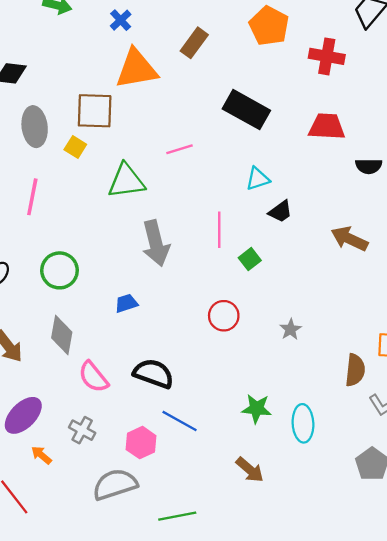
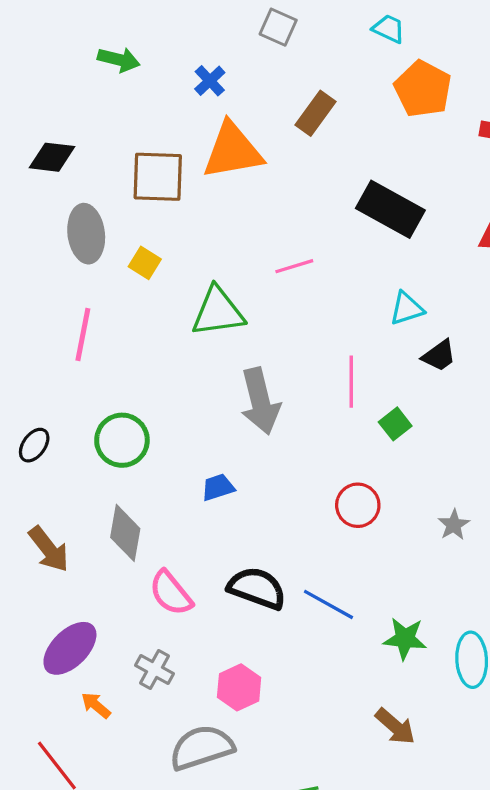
brown square: (95, 111) -> (158, 177), moved
blue line: (180, 421) -> (329, 604), moved

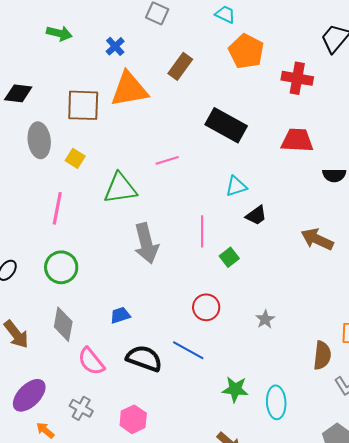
pink line: (83, 334) -> (57, 208), moved
blue trapezoid: (218, 487) -> (120, 315), moved
blue line: (329, 604) -> (188, 350), moved

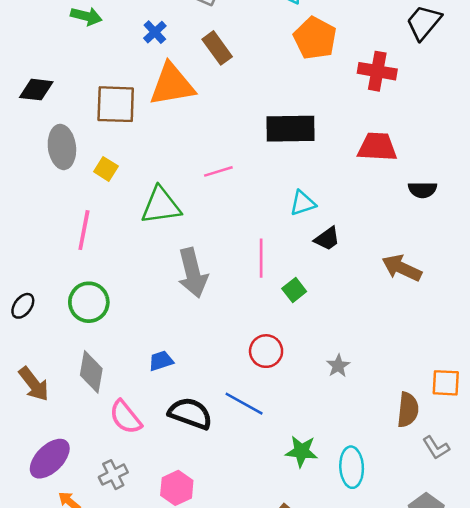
brown rectangle: (180, 66) -> (217, 48), moved, turned -72
black rectangle: (226, 125) -> (290, 129), turned -30
gray cross: (81, 408) -> (113, 475), turned 35

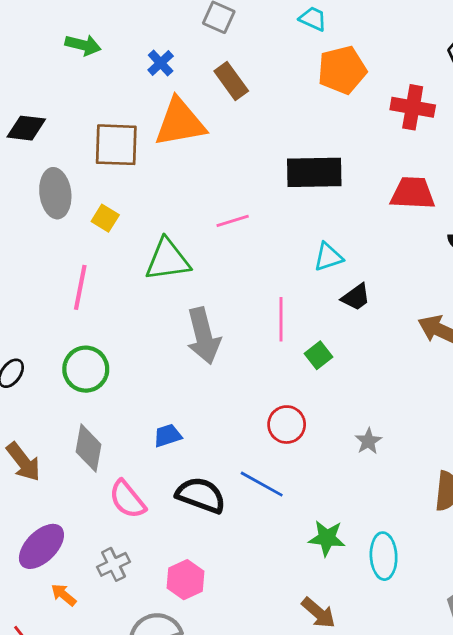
orange pentagon: (315, 38) -> (342, 70), turned 30

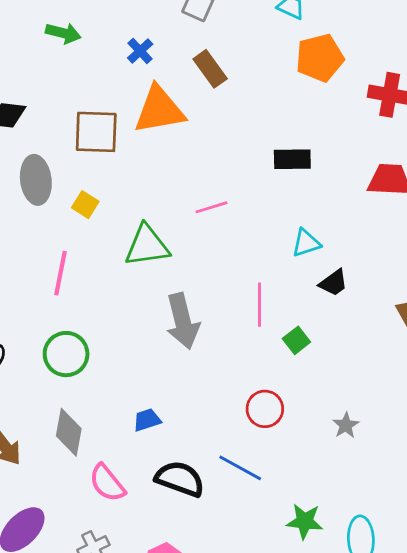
black rectangle: (314, 172) -> (292, 159), size x0.7

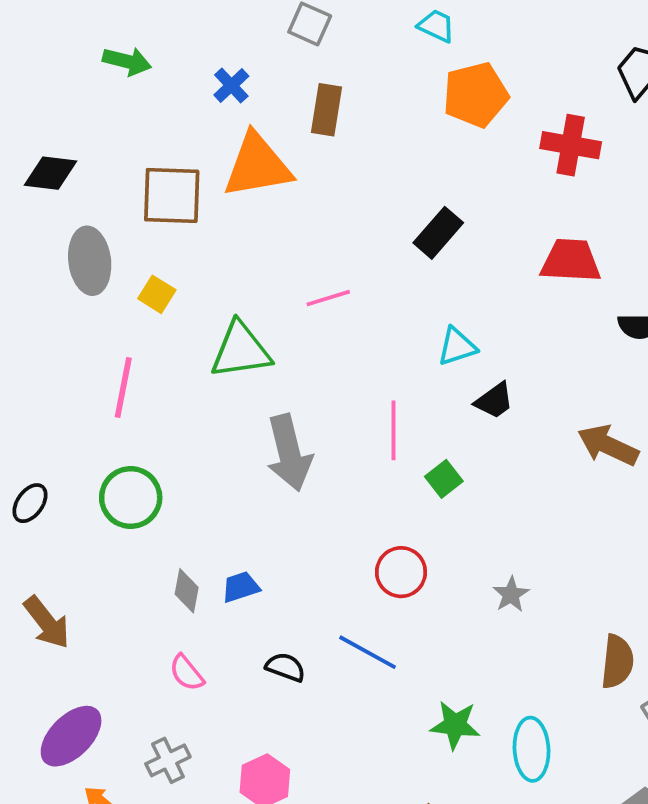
brown rectangle: (210, 69) -> (326, 110), turned 45
black rectangle: (292, 159) -> (438, 233), turned -48
gray diamond: (69, 432) -> (187, 591), moved, size x0.7
black semicircle: (180, 479) -> (285, 667), size x0.6
pink semicircle: (107, 483) -> (187, 673), size x0.7

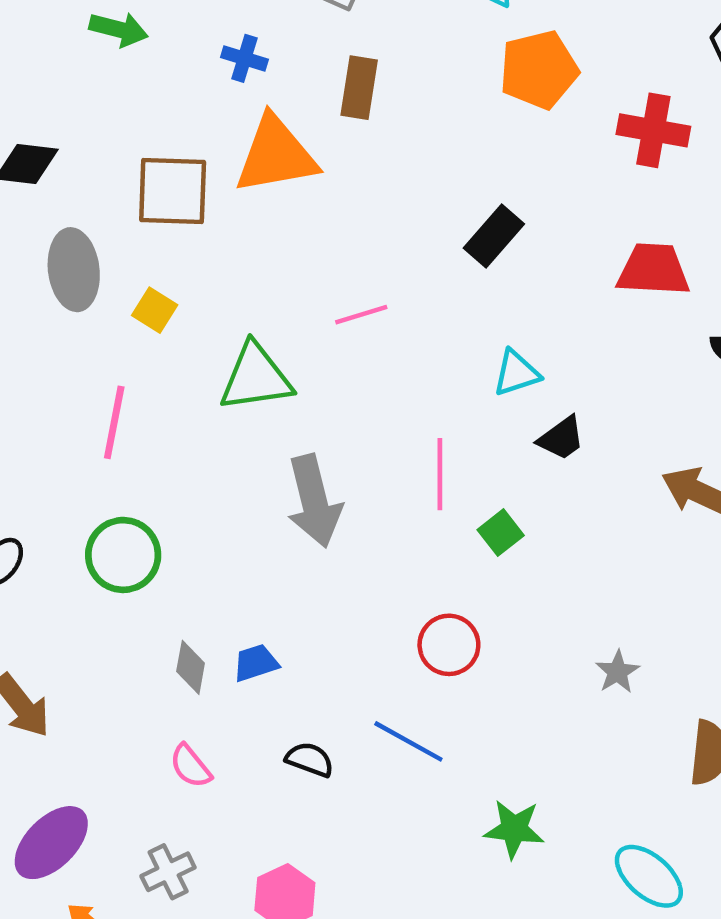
blue cross: (231, 85) -> (244, 58), turned -30
gray star: (511, 594) -> (617, 672), moved
cyan ellipse: (531, 749) -> (649, 876), moved, turned -46

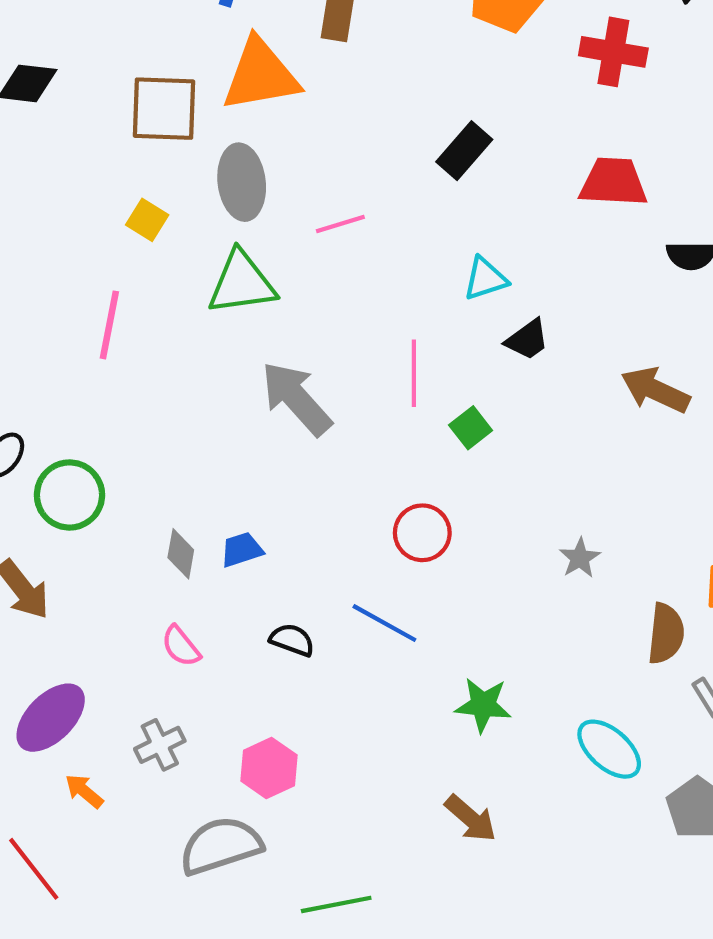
gray ellipse: (74, 270) -> (242, 182), moved
gray arrow: (314, 501) -> (296, 398), turned 152
green circle: (123, 555) -> (69, 495), moved

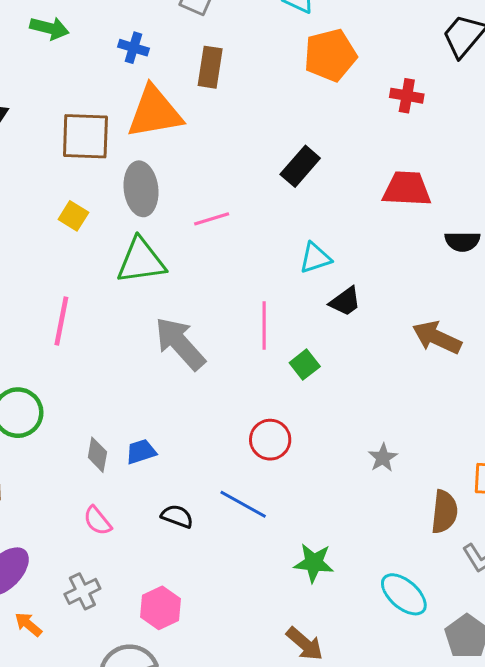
red cross: (613, 52) -> (407, 96), size x0.7
pink line: (109, 325) -> (61, 321), moved

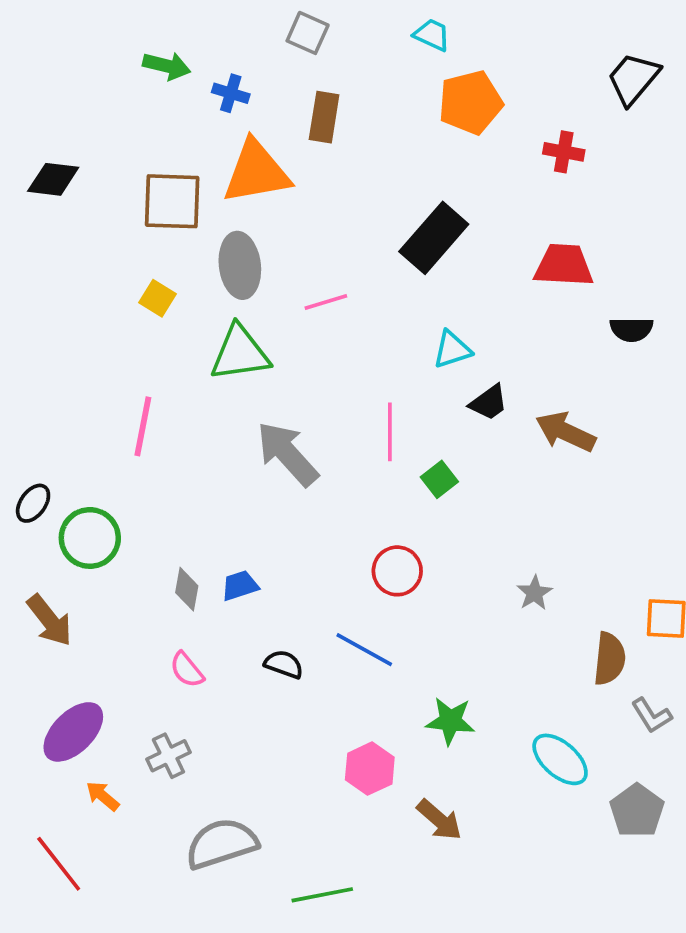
green arrow: (49, 28) -> (167, 66), moved
black rectangle: (300, 166) -> (434, 238), size x1.4
brown arrow: (437, 338) -> (566, 432), moved
pink hexagon: (161, 608) -> (370, 769), moved

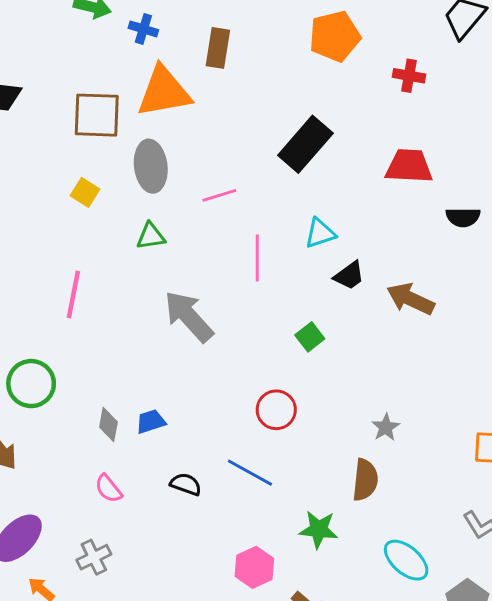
green triangle: (240, 353) -> (151, 236), size x0.6
pink line: (390, 432) -> (257, 258), moved
brown semicircle: (609, 659) -> (365, 480), moved

